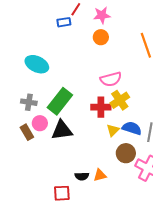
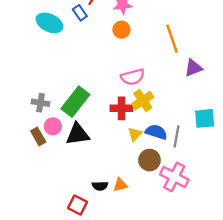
blue rectangle: (64, 22) -> (80, 13), turned 64
cyan ellipse: (37, 64) -> (49, 23), moved
red square: (62, 193) -> (78, 205), turned 30

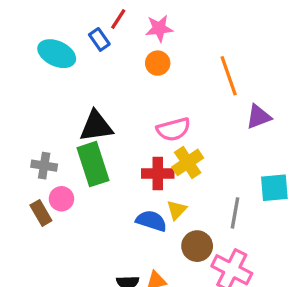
green rectangle: (75, 102) -> (93, 164), turned -56
blue semicircle: (156, 132) -> (151, 221), moved
black triangle: (78, 134) -> (96, 126), moved

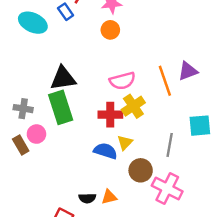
orange line: (229, 76) -> (165, 81), moved

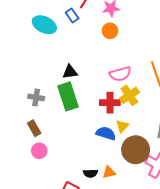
black triangle: (63, 78) -> (70, 72), size x0.7
pink circle: (36, 134) -> (39, 151), moved
brown circle: (141, 170) -> (136, 150), size x1.4

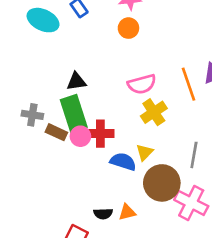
red cross: (110, 103) -> (100, 134), moved
brown rectangle: (34, 128) -> (56, 132), moved, turned -35
pink circle: (39, 151) -> (80, 136), moved

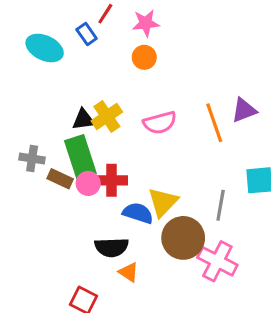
yellow cross: (154, 112) -> (107, 116), moved
yellow triangle: (144, 152) -> (163, 202), size x1.5
orange triangle: (127, 212) -> (129, 272), moved, turned 48
black semicircle: (103, 214) -> (112, 247), moved, size x1.5

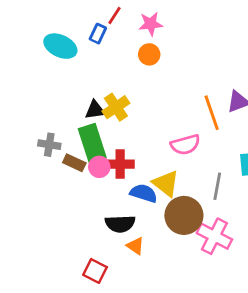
blue rectangle: (87, 34) -> (98, 34), turned 60
pink semicircle: (160, 123) -> (185, 145), moved
yellow triangle: (163, 202) -> (166, 183), turned -36

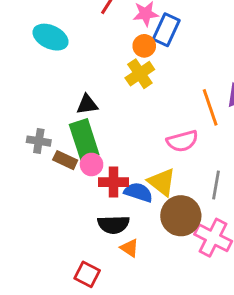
blue rectangle: (98, 34) -> (166, 30), moved, size x1.5
yellow cross: (116, 107) -> (140, 74), moved
red cross: (120, 164) -> (113, 182), moved

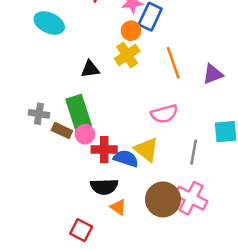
black triangle: (87, 104) -> (90, 69), moved
orange line: (210, 107) -> (173, 63), moved
brown circle: (181, 216) -> (163, 199), moved

